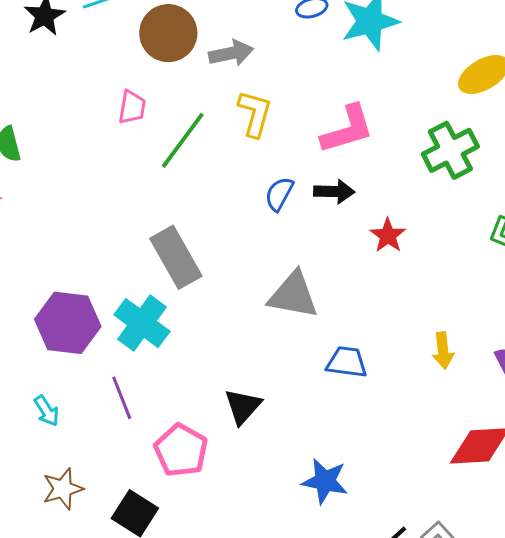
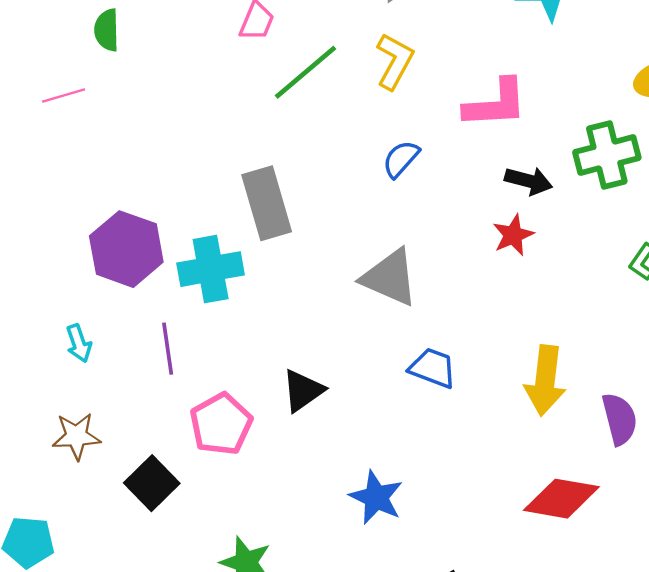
black arrow: (334, 192) -> (529, 181), moved
cyan cross: (142, 323) -> (211, 269), turned 30
yellow arrow: (443, 351) -> (545, 380), size x1.6

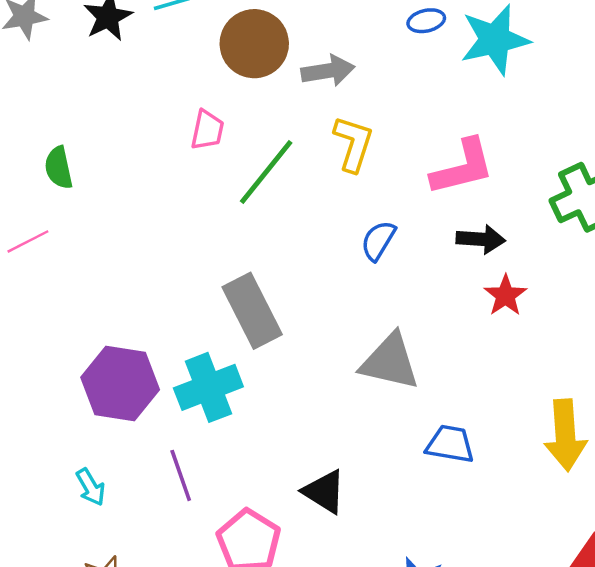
black arrow: (529, 181) -> (481, 239), moved
black triangle: (303, 391) -> (324, 492), turned -42

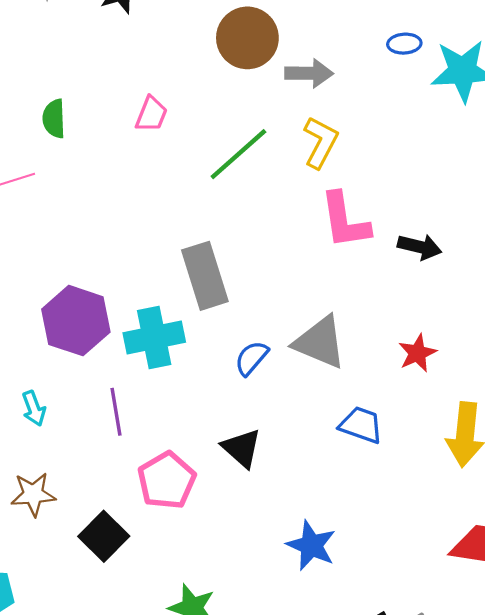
pink trapezoid: (207, 130) -> (151, 114), moved
pink L-shape: (463, 167) -> (345, 221), moved, turned 86
blue semicircle: (378, 241) -> (251, 358), moved
red star: (505, 295) -> (417, 353), moved

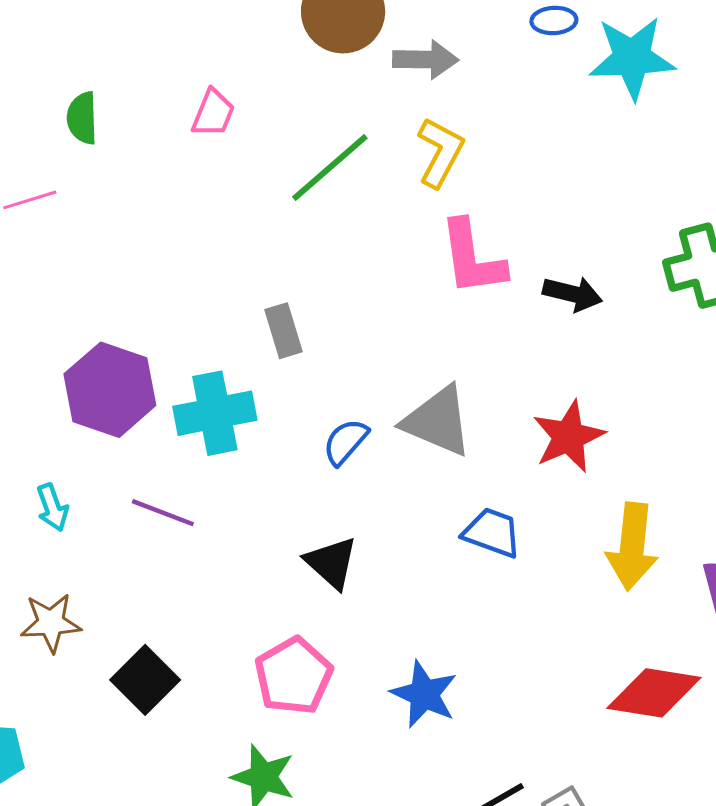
gray rectangle: (205, 276) -> (284, 331), size x0.6
red star: (417, 353) -> (569, 437), size x1.4
purple line: (116, 412) -> (163, 513), turned -60
pink pentagon: (167, 481) -> (294, 676), moved

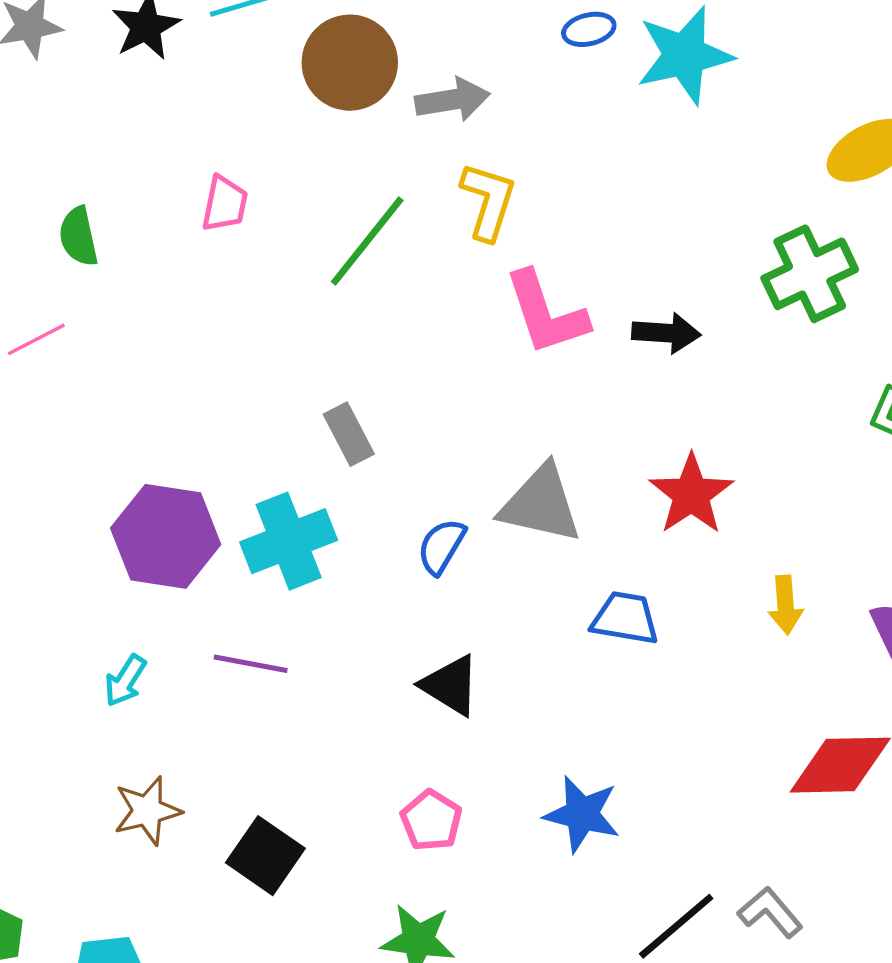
cyan arrow: (52, 507) -> (125, 681), turned 63
yellow arrow: (632, 546) -> (785, 605), size x0.6
pink pentagon: (294, 676) -> (431, 820), size x0.7

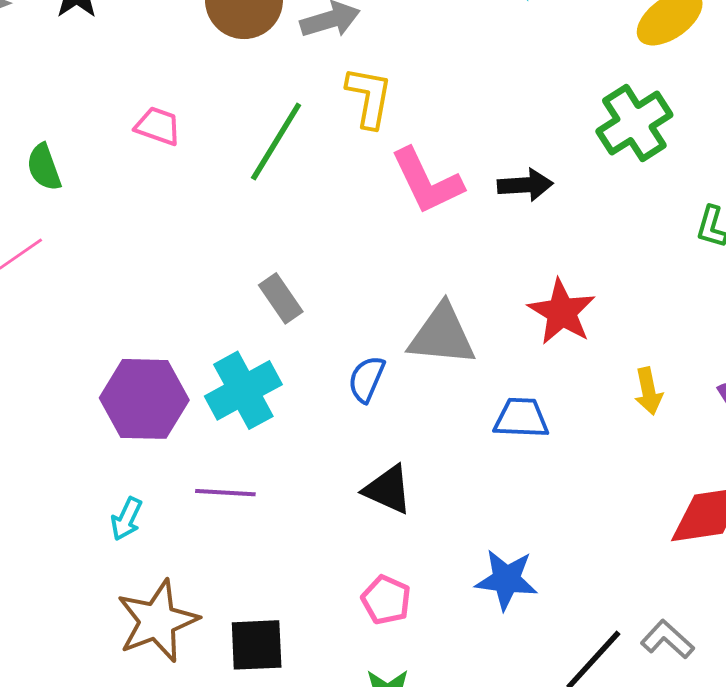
pink trapezoid: (225, 204) -> (158, 126), turned -75
brown star: (147, 811) -> (157, 621), size x1.5
black square: (265, 856) -> (257, 645), turned -30

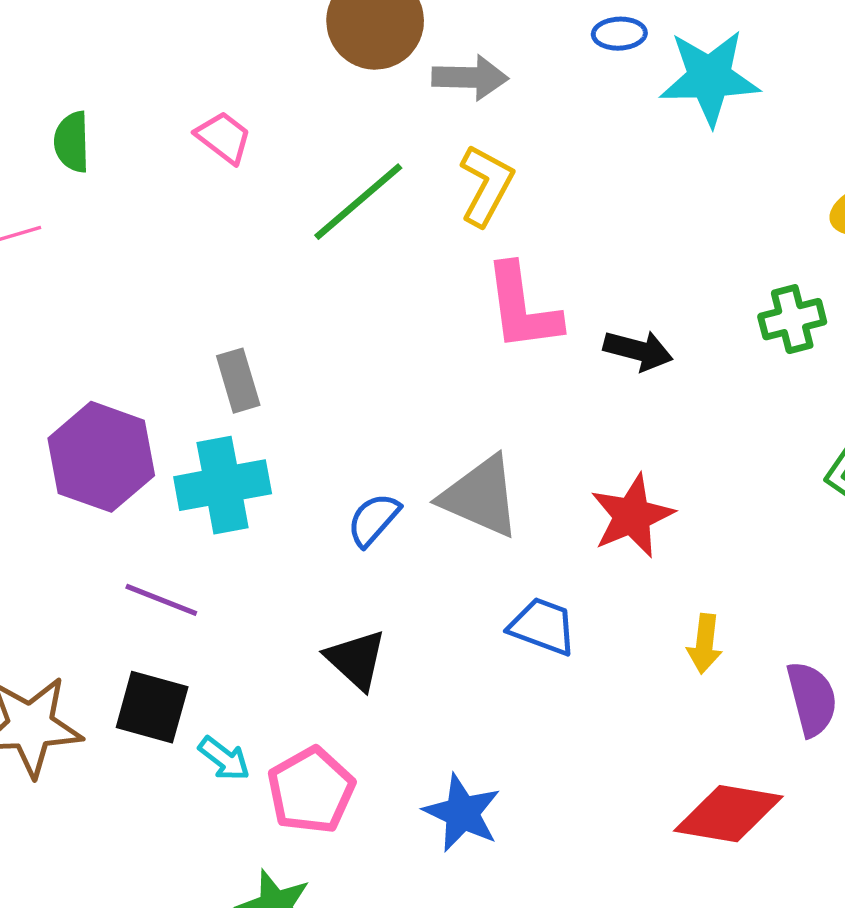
green cross: (634, 123) -> (792, 319), size x0.7
gray rectangle: (281, 298) -> (238, 381), moved
cyan arrow: (126, 519) -> (224, 759), moved, turned -96
pink pentagon: (386, 600) -> (311, 790), size x1.4
black square: (257, 645) -> (152, 707), moved

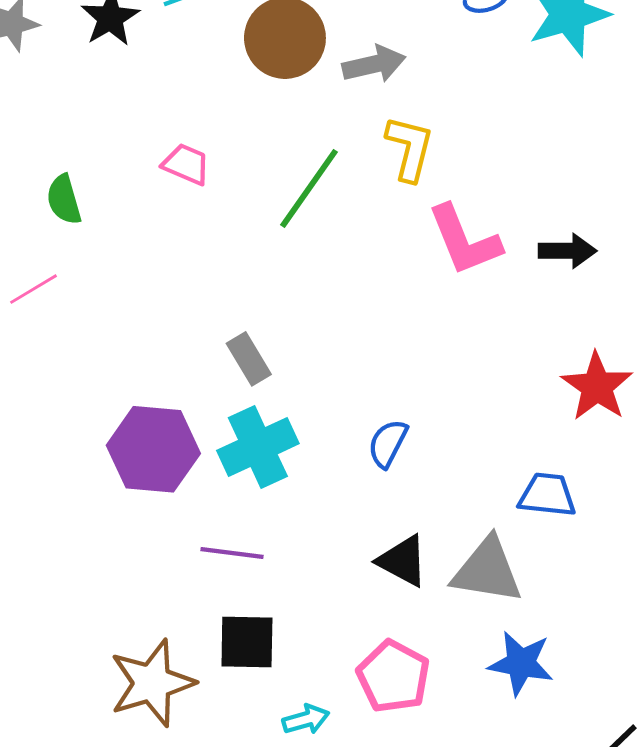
gray triangle: (481, 497) -> (487, 570), moved
cyan arrow: (224, 759) -> (306, 719), moved, turned -39

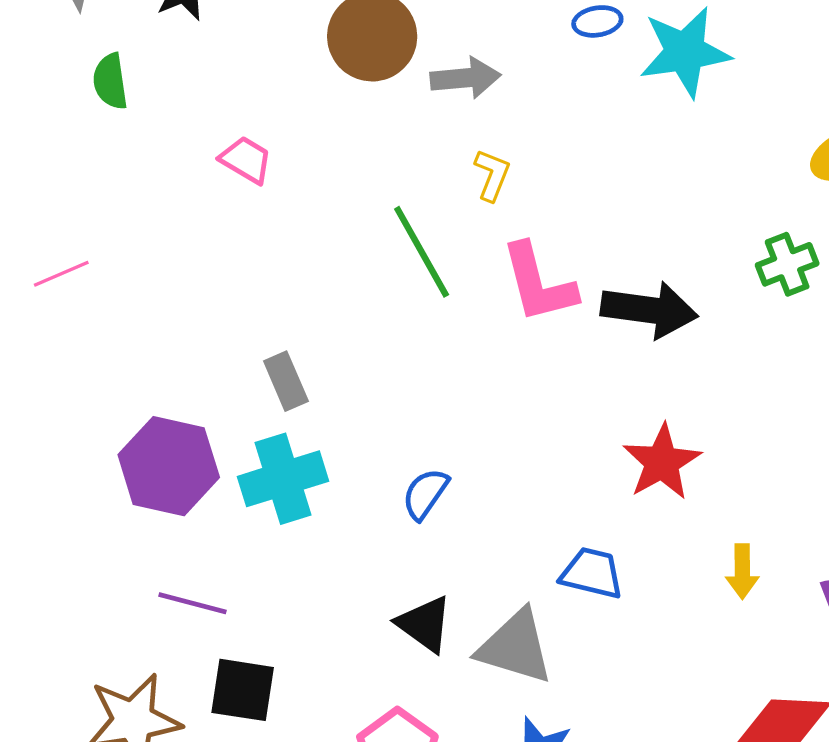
yellow L-shape: (410, 148) -> (492, 175), size x0.7
green line: (309, 188) -> (422, 252), moved, turned -72
green semicircle: (64, 200) -> (110, 81), moved
black arrow: (567, 251) -> (649, 310), size x1.5
purple line: (232, 553) -> (193, 603), moved

